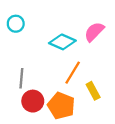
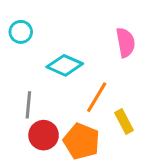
pink semicircle: (94, 32) -> (126, 43), turned 125
cyan diamond: (62, 42) -> (65, 65), moved

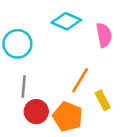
cyan circle: (21, 32) -> (17, 44), moved, size x1.5
cyan diamond: (65, 65) -> (66, 21), moved

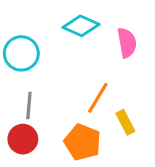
red circle: (36, 112) -> (23, 139), moved

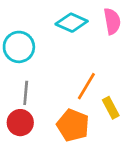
pink semicircle: (127, 43) -> (112, 21), moved

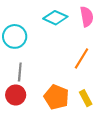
orange line: (86, 86) -> (82, 58), moved
yellow rectangle: (111, 108) -> (86, 98), moved

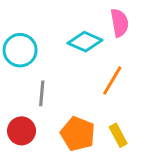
cyan diamond: (55, 18) -> (85, 42), moved
gray line: (20, 72) -> (42, 93), moved

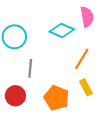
yellow rectangle: (118, 135) -> (86, 87), moved

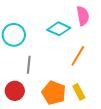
yellow rectangle: (86, 87) -> (79, 92), moved

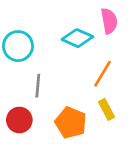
yellow rectangle: (79, 92) -> (106, 109), moved

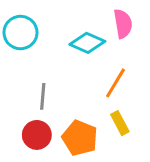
cyan circle: (18, 46) -> (21, 33), moved
red circle: (19, 120) -> (37, 135), moved

